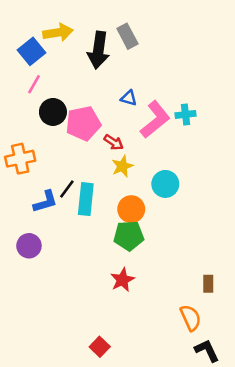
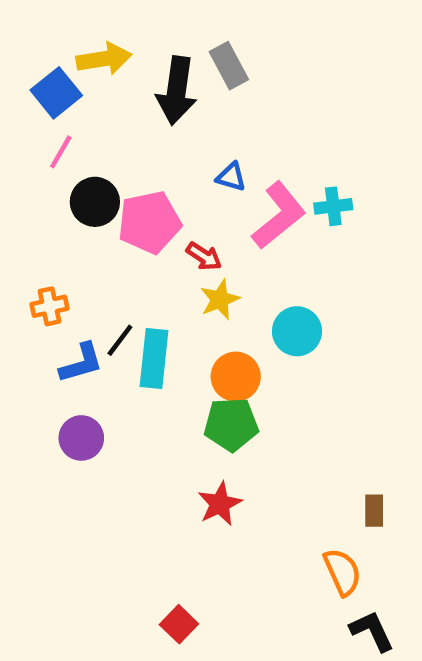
orange cross: (20, 159) -> (49, 306), moved, size x0.7
purple circle: (29, 246) -> (81, 438), moved

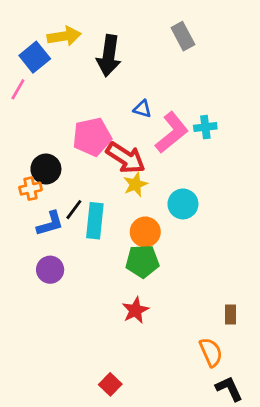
gray rectangle: (229, 66) -> (183, 36), moved
pink line: (61, 152) -> (18, 89), moved
black circle: (95, 202) -> (46, 169), moved
red arrow: (204, 256) -> (126, 158), size x1.8

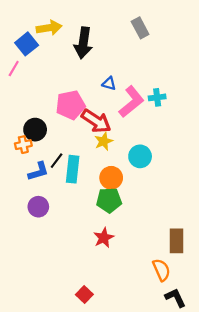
brown rectangle: (231, 314) -> (176, 241), size x1.6

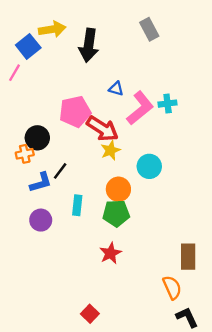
cyan rectangle: (73, 169) -> (77, 205), moved, size x0.7

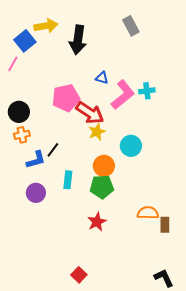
black circle: (37, 138) -> (19, 112), moved
brown rectangle: (188, 257) -> (165, 225), size x0.7
orange semicircle: (172, 287) -> (148, 213), moved, turned -65

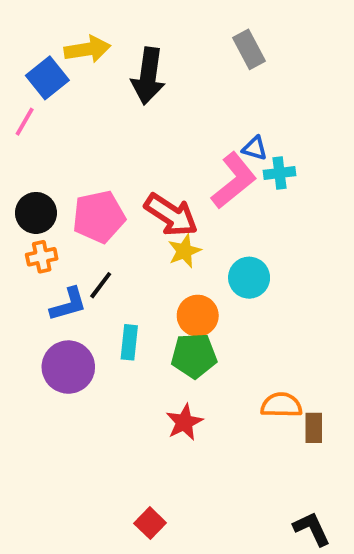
blue triangle: (102, 78) -> (255, 148), moved
pink pentagon: (66, 98) -> (99, 217), moved
purple circle: (36, 193) -> (68, 367), size x1.4

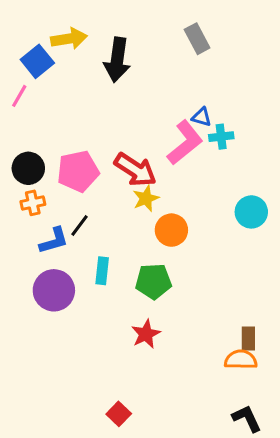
cyan circle: (249, 278) -> (251, 212), moved
orange circle: (198, 316) -> (171, 230), moved
orange semicircle: (281, 405) -> (241, 360), moved

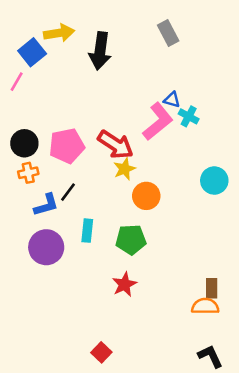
cyan cross: (221, 137) -> (189, 116), turned 36

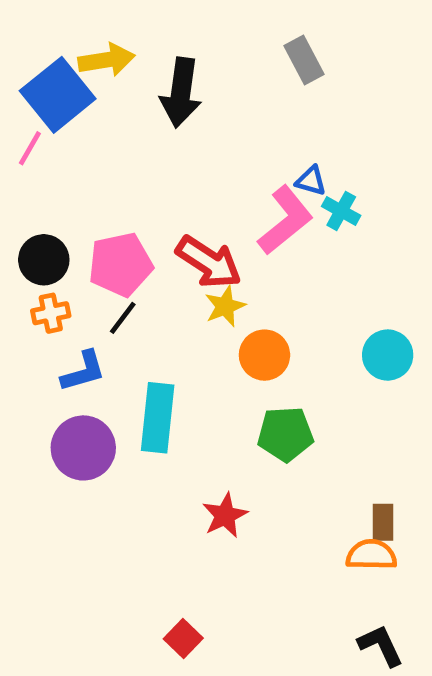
blue square: (32, 52) -> (58, 95), size x1.4
cyan circle: (214, 181) -> (388, 355), moved
black line: (68, 192) -> (123, 318), moved
cyan rectangle: (87, 231) -> (158, 418), size x1.6
green pentagon: (131, 240) -> (285, 434), moved

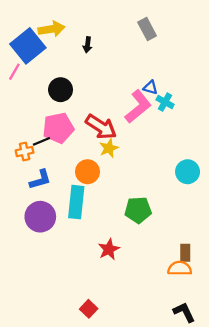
black arrow: (181, 92) -> (87, 45), size x0.5
black circle: (44, 260) -> (61, 90), moved
black line: (123, 318) -> (41, 141), moved, turned 30
orange circle: (264, 355) -> (87, 172), moved

